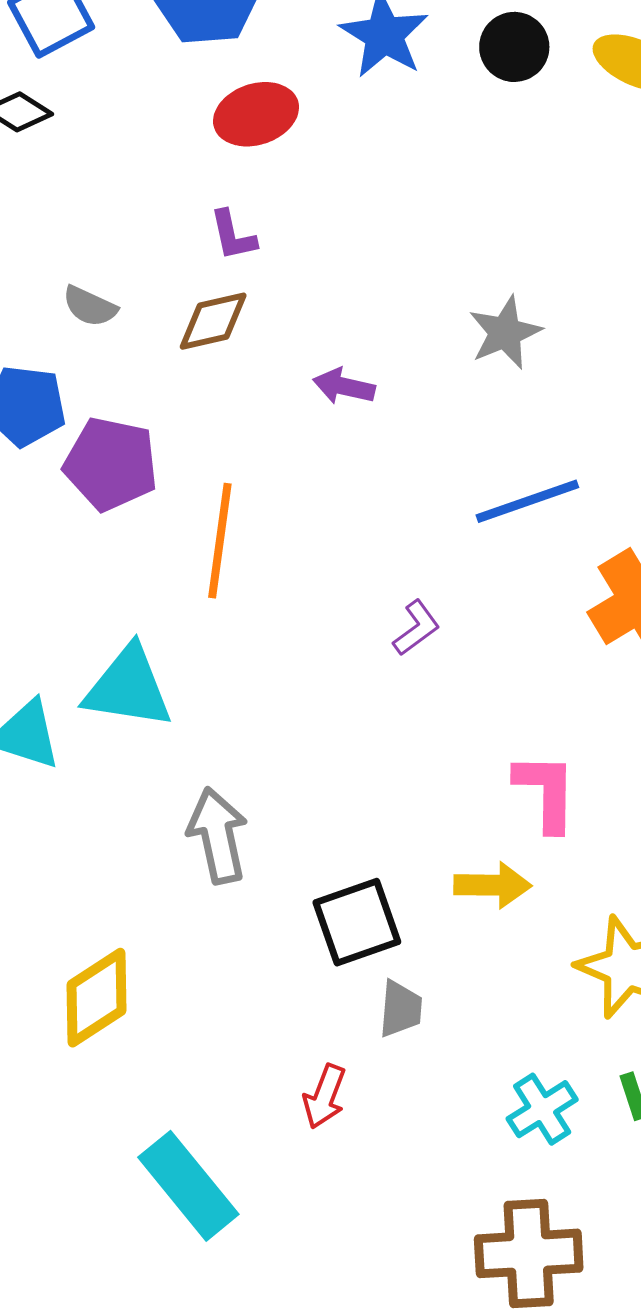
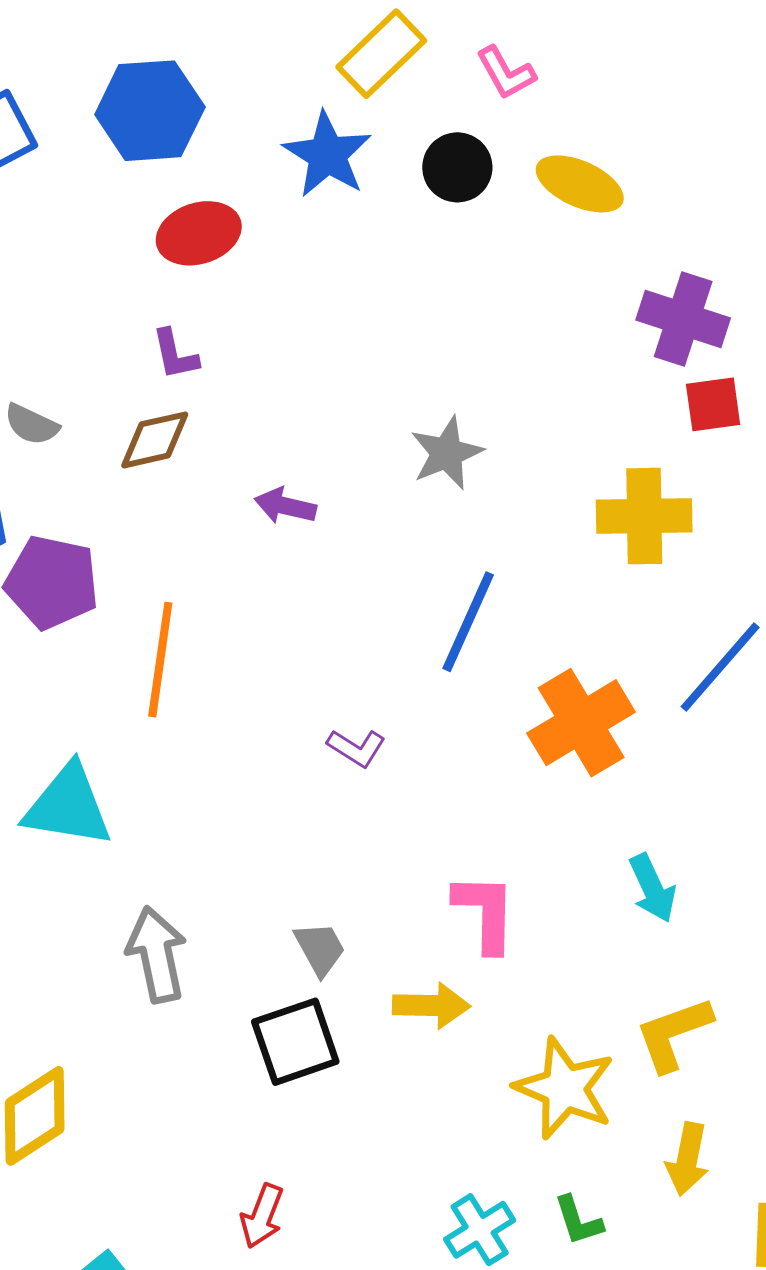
blue line: (527, 501) -> (468, 622), turned -47
purple L-shape: (416, 628) -> (356, 748), turned 68
gray trapezoid: (400, 1009) -> (320, 949), moved, turned -34

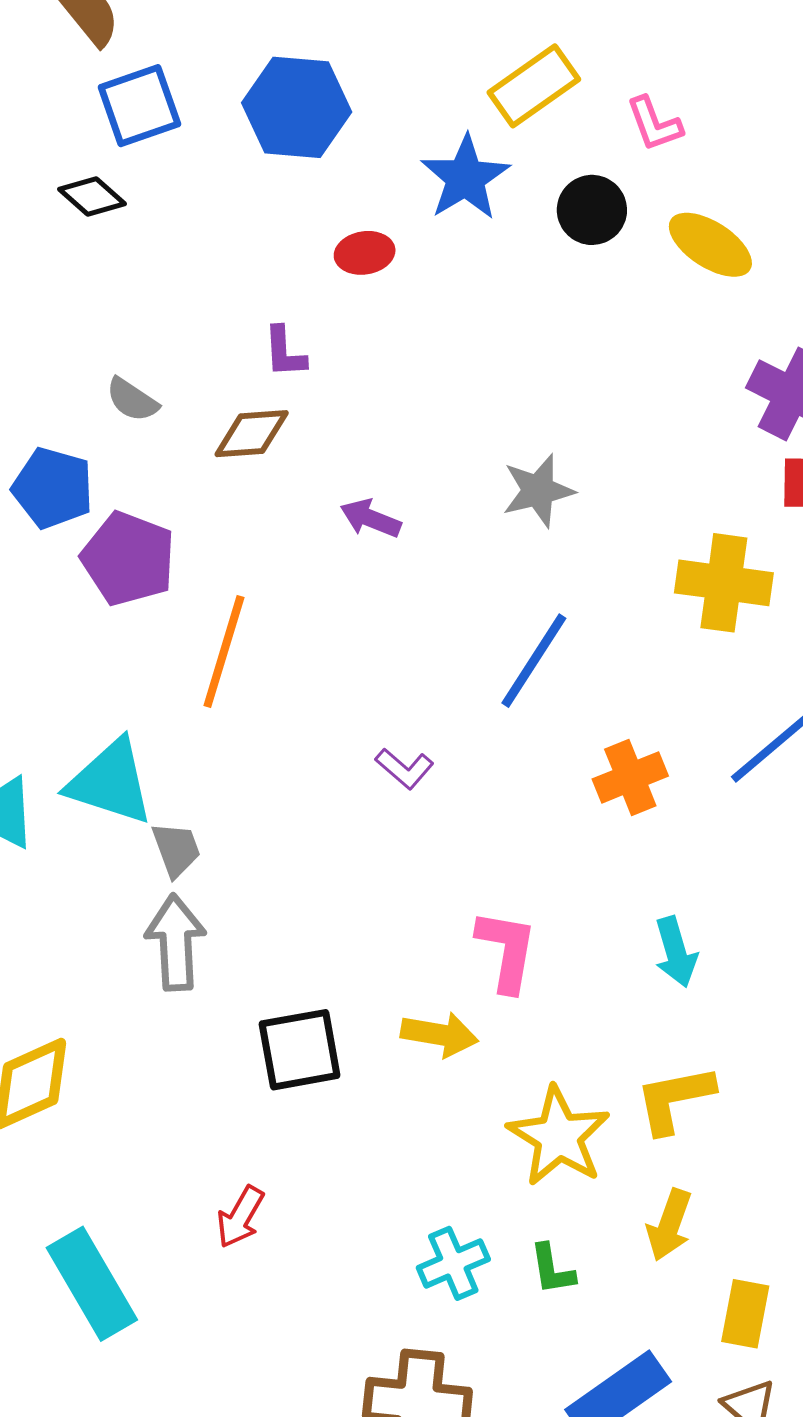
red ellipse: (199, 233) -> (365, 253), moved, size x0.7
orange cross: (581, 723) -> (630, 777), size x0.7
gray trapezoid: (320, 949) -> (176, 849), moved

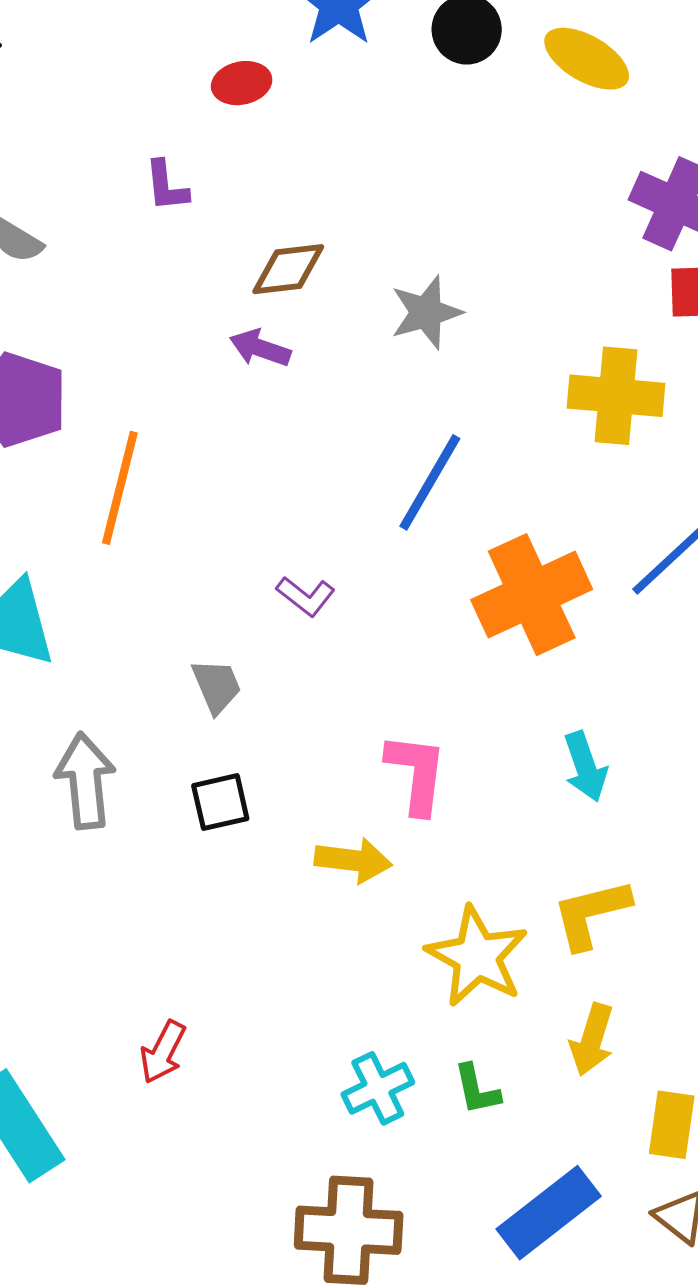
brown diamond: (252, 434) -> (288, 269), moved
orange cross: (630, 777) -> (532, 595), size x1.6
gray trapezoid: (176, 849) -> (217, 686), moved
black square: (300, 1050) -> (220, 802), moved, size x0.7

